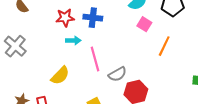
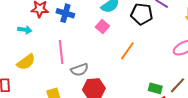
pink square: (144, 24) -> (102, 27), moved
cyan arrow: (73, 40) -> (25, 30), moved

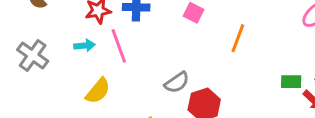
pink line: (61, 52) -> (119, 46), moved

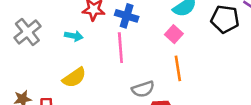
orange line: (238, 38) -> (178, 68), moved, turned -45
pink line: (119, 46) -> (120, 48), moved

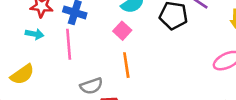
cyan arrow: (74, 36) -> (35, 34), moved

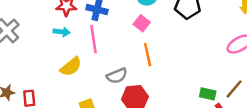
yellow semicircle: (22, 74) -> (71, 67), moved

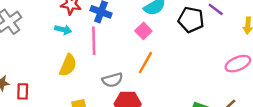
orange line: (148, 54) -> (145, 63), turned 35
yellow semicircle: (71, 67) -> (68, 65), turned -35

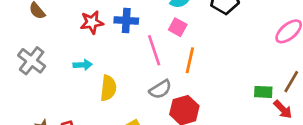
cyan arrow: (63, 30) -> (83, 65), moved
pink line: (94, 41) -> (154, 50), moved

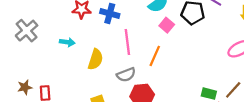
pink square: (178, 27) -> (167, 25), moved
yellow semicircle: (108, 88) -> (96, 59), moved

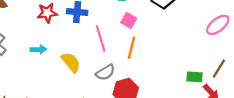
pink square: (167, 25) -> (129, 20), moved
yellow semicircle: (96, 59) -> (71, 62), turned -48

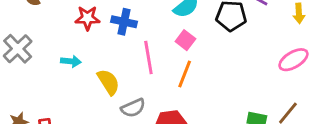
gray semicircle: (105, 72) -> (133, 108), moved

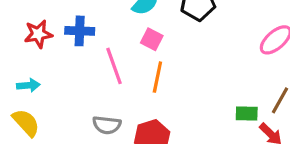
yellow semicircle: (108, 82) -> (26, 123), moved
gray semicircle: (133, 108) -> (107, 125), turned 40

